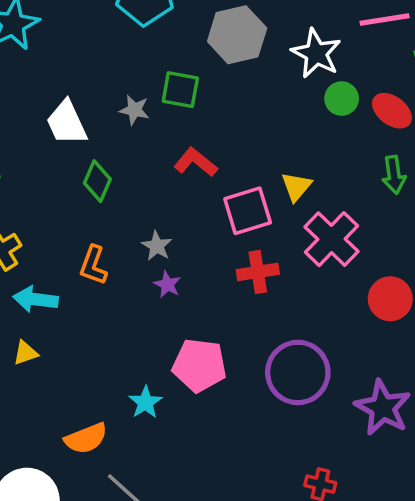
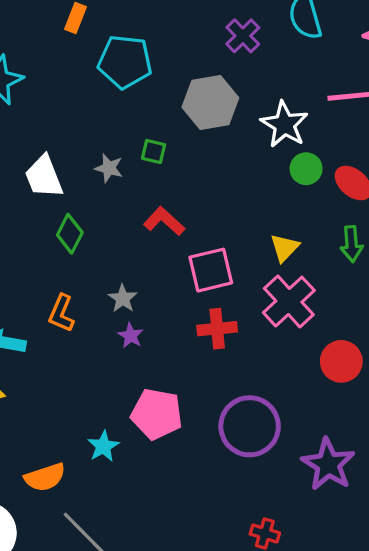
green square: (180, 90) -> (154, 151), size x0.7
yellow triangle: (296, 187) -> (284, 248), moved

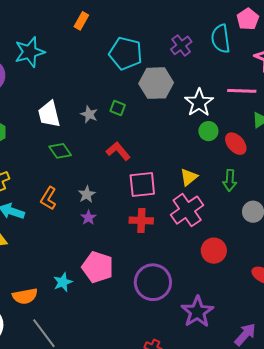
cyan pentagon: (125, 62) -> (126, 53), moved
green diamond: (70, 234) -> (60, 151), turned -70

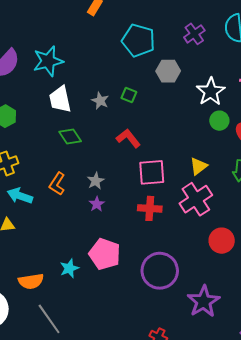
cyan star: (30, 52) -> (48, 61), moved
gray hexagon: (156, 83) -> (168, 71), size x0.7

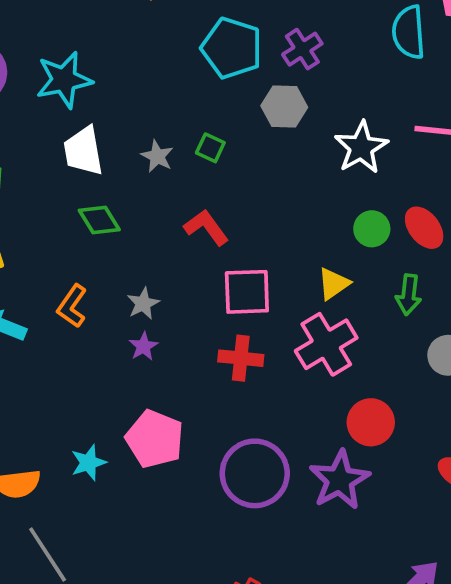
purple cross: (194, 34) -> (302, 49), moved
green circle: (219, 121) -> (372, 229), moved
purple star: (204, 301) -> (340, 480), moved

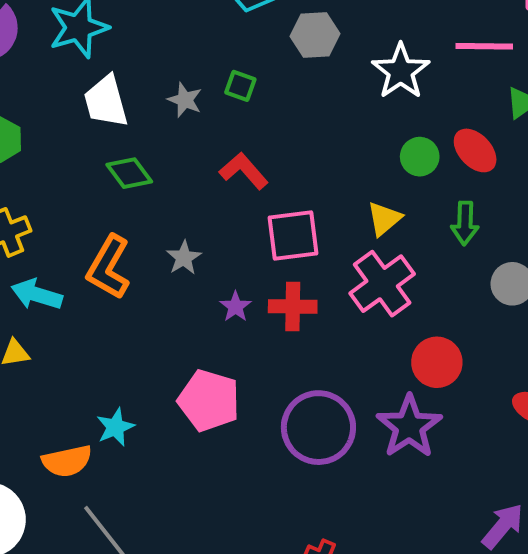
orange L-shape: (72, 306) -> (109, 267), size x1.4
purple star: (143, 346) -> (235, 307), moved
cyan star: (88, 463) -> (115, 427), moved

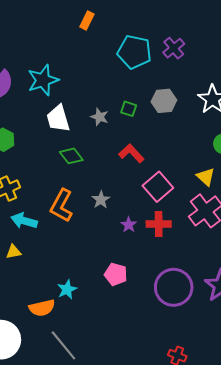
gray hexagon: (315, 35) -> (164, 101), moved
yellow triangle: (384, 219) -> (206, 177), turned -36
pink square: (293, 235) -> (158, 187), turned -32
pink pentagon: (209, 400) -> (116, 274), size x0.7

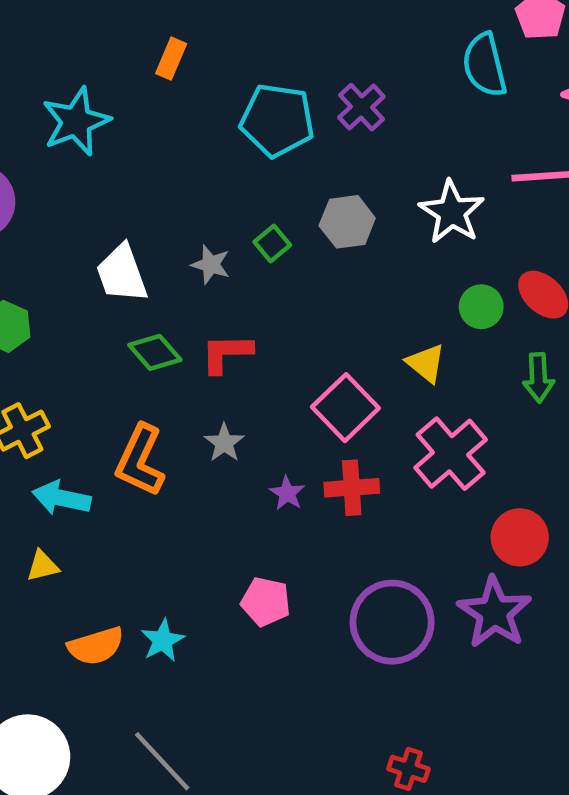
cyan star: (43, 80) -> (76, 122), moved
green square: (129, 109) -> (272, 244), turned 35
red L-shape: (131, 153) -> (226, 353), moved, turned -45
yellow triangle: (206, 177) -> (426, 363), moved
orange semicircle: (42, 308) -> (96, 646), moved

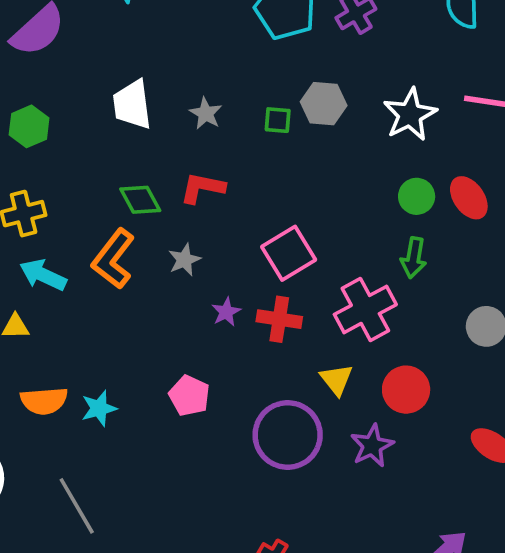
green square: (272, 244) -> (278, 120), moved, turned 32
green diamond: (155, 352) -> (140, 200), moved
yellow triangle: (426, 363) -> (336, 380), moved
green arrow: (538, 378) -> (414, 258), moved
purple star: (494, 612) -> (372, 446), size x0.7

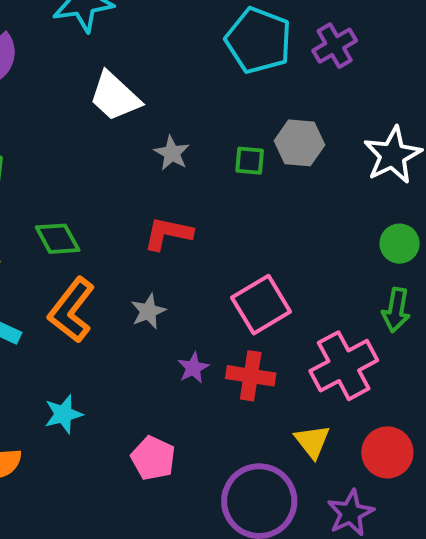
white trapezoid: (132, 105) -> (115, 96), moved, turned -40
green diamond: (140, 200) -> (58, 239), moved
cyan star: (99, 408) -> (63, 414), moved

